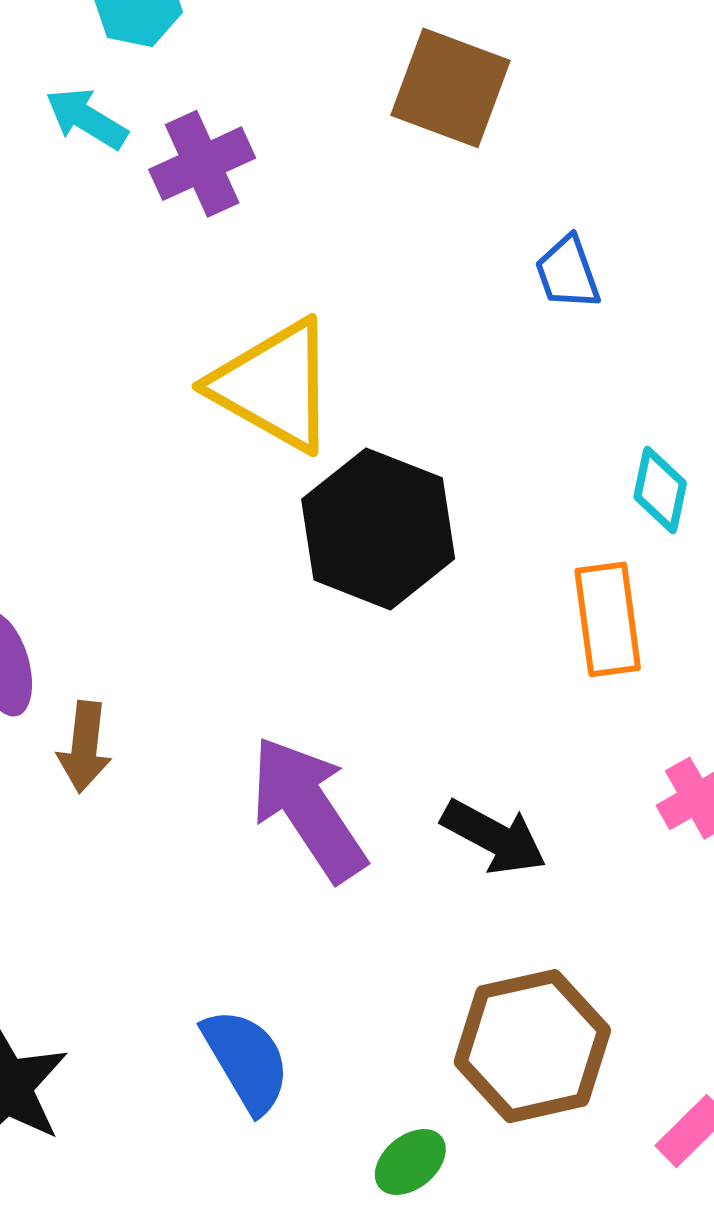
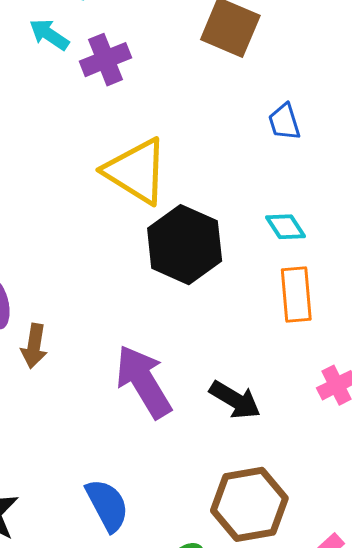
cyan diamond: (660, 490) -> (285, 227), moved, turned -48

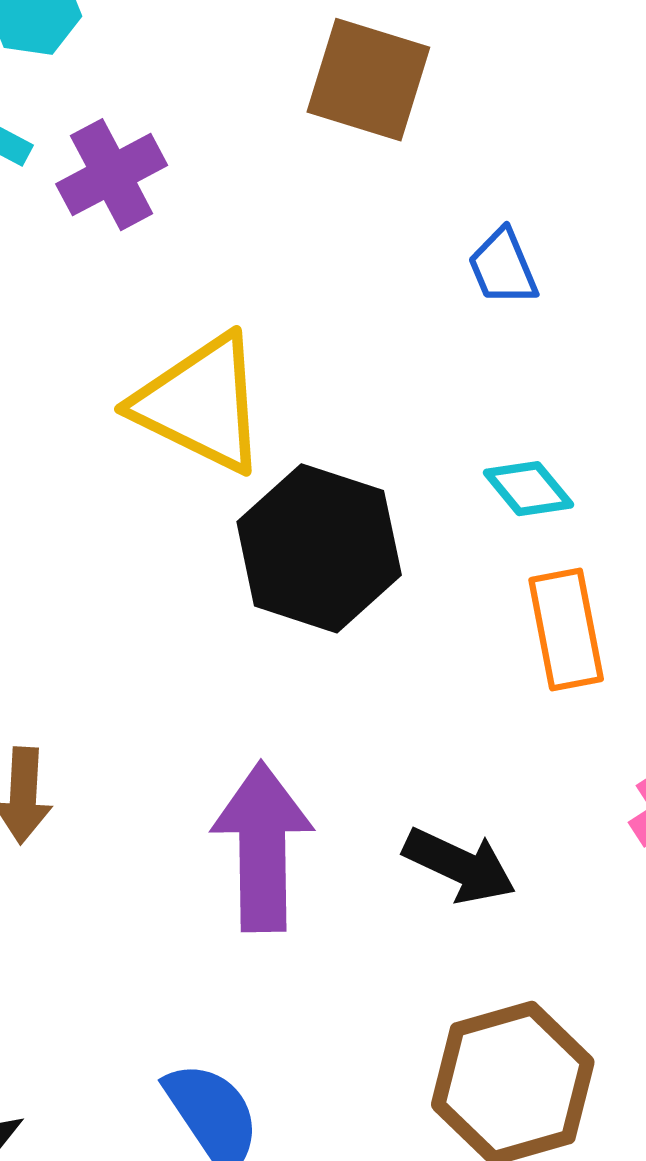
purple arrow: (144, 382) -> (262, 847), turned 36

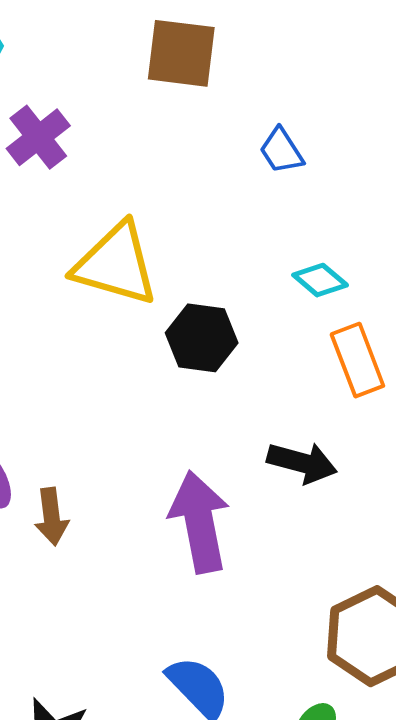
black hexagon: (319, 548) -> (202, 338), size x0.7
black arrow: (460, 865) -> (302, 463), moved

